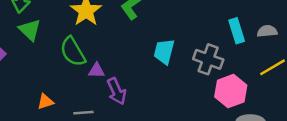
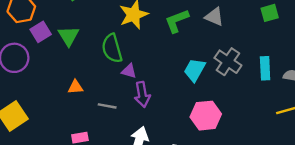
green triangle: (30, 30) -> (69, 36), moved
gray cross: (208, 59) -> (228, 62), moved
pink hexagon: (231, 91) -> (206, 116), moved

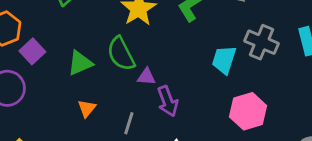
green triangle: (69, 36) -> (80, 63), moved, turned 50
orange triangle: (75, 87) -> (87, 108), turned -35
gray line: (107, 106) -> (129, 123), turned -72

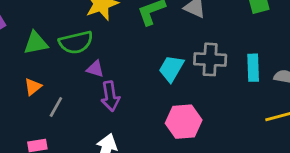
gray cross: (262, 42) -> (210, 59), turned -32
green semicircle: (121, 54) -> (76, 42), turned -88
gray line: (129, 123) -> (56, 107), moved

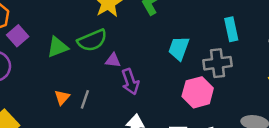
gray cross: (210, 59) -> (218, 63), moved
cyan rectangle: (253, 68) -> (231, 29), moved
orange triangle: (33, 87) -> (62, 97), moved

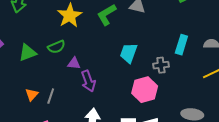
cyan rectangle: (231, 29) -> (181, 45), moved, turned 30
green semicircle: (92, 40) -> (56, 47), size x0.7
gray cross: (218, 63) -> (161, 65), size x0.7

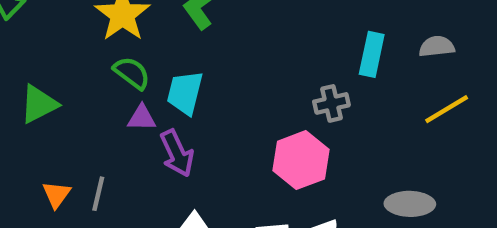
green semicircle: (56, 47) -> (132, 73), moved, turned -114
cyan trapezoid: (129, 53) -> (185, 93), moved

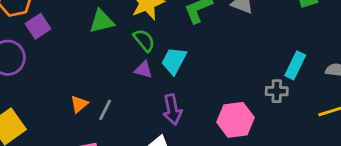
gray cross: (331, 103) -> (277, 91), moved
green triangle: (39, 104) -> (102, 21), moved
purple arrow: (177, 153) -> (172, 110), moved

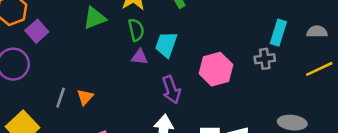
green semicircle: (144, 40) -> (136, 30), turned 35
gray line: (105, 110) -> (61, 98), moved
pink hexagon: (235, 120) -> (216, 69), moved

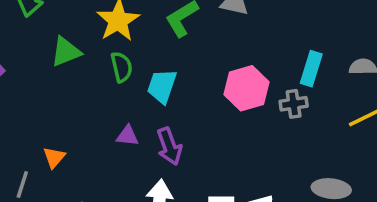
purple triangle: (139, 57) -> (127, 136), moved
pink hexagon: (216, 69) -> (246, 88), moved
gray line: (61, 98) -> (22, 184), moved

